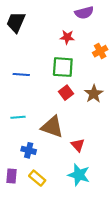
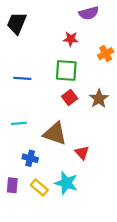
cyan star: (79, 175) -> (66, 183), moved

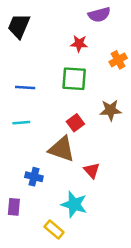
red square: (70, 97) -> (75, 123), moved
brown star: (99, 99) -> (111, 110), turned 30
cyan line: (19, 123) -> (21, 123), moved
yellow rectangle: (39, 187) -> (54, 229), moved

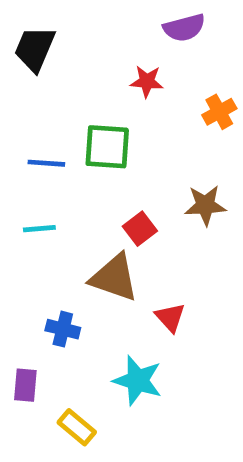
green square: (74, 79) -> (107, 147), moved
yellow rectangle: (54, 229) -> (77, 427), moved

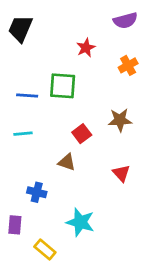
purple semicircle: (184, 28) -> (125, 20), moved
red star: (147, 81) -> (86, 48), turned -30
brown triangle: (114, 278) -> (67, 162), size x0.6
red triangle: (170, 317) -> (121, 173), moved

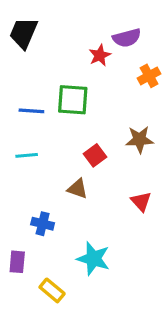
purple semicircle: (125, 20) -> (127, 38), moved

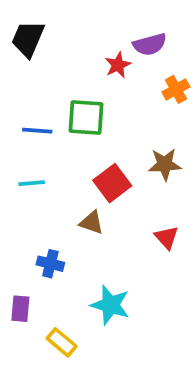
red square: (95, 155) -> (112, 183), size x1.4

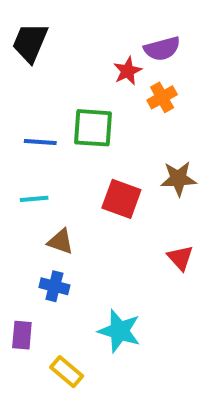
orange cross: (176, 89) -> (162, 97), moved
red square: (112, 183) -> (121, 199), turned -33
brown triangle: (92, 222) -> (61, 242), moved

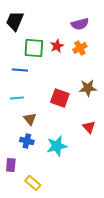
red star: (128, 71) -> (57, 46), moved
green square: (93, 128) -> (34, 48), moved
brown triangle: (61, 242) -> (30, 119), turned 32
cyan star: (119, 331) -> (57, 146), moved, turned -30

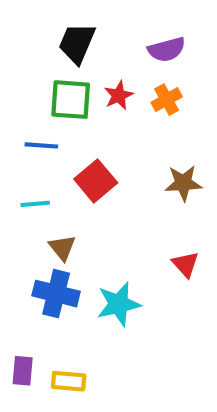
black trapezoid: (15, 21) -> (77, 43), moved
red square: (60, 98) -> (96, 181), moved, turned 30
blue cross: (27, 141) -> (56, 294), size x1.5
purple rectangle: (11, 165) -> (23, 371), moved
yellow rectangle: (33, 183) -> (69, 381), turned -35

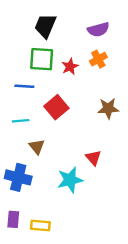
red star: (119, 95) -> (70, 67), moved
red triangle: (185, 264) -> (93, 158), moved
blue cross: (56, 294) -> (18, 177), moved

